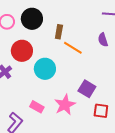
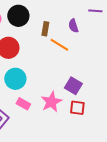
purple semicircle: (103, 40) -> (73, 26), moved
cyan circle: (45, 69) -> (15, 79), moved
red square: (101, 111) -> (77, 108), moved

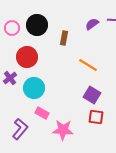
purple semicircle: (73, 26) -> (92, 24), moved, turned 72
orange line: (59, 45) -> (88, 65), moved
pink star: (51, 102) -> (63, 130), moved, turned 30

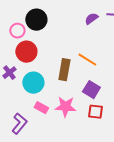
pink circle: (12, 28) -> (17, 31), moved
brown rectangle: (64, 38) -> (64, 70), moved, size x1.5
pink star: (63, 130) -> (65, 107), moved

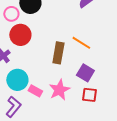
cyan circle: (33, 83) -> (17, 80), moved
pink star: (65, 107) -> (59, 90), turned -30

